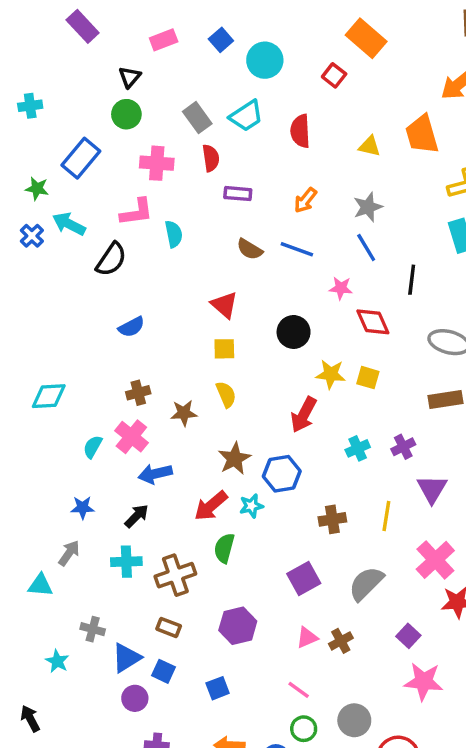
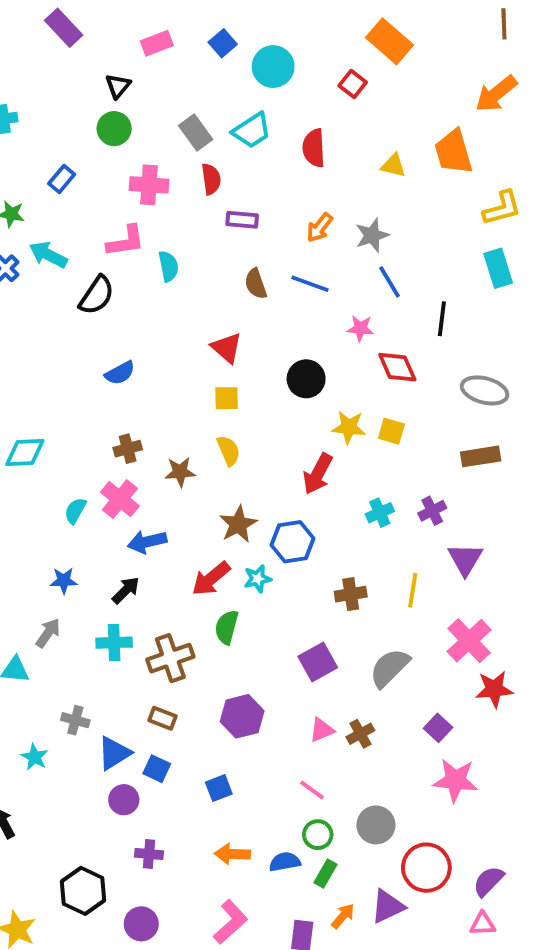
blue rectangle: (81, 158) -> (62, 179), size x0.6
gray star: (368, 207) -> (372, 235), moved
brown semicircle: (250, 249) -> (256, 284), turned 40

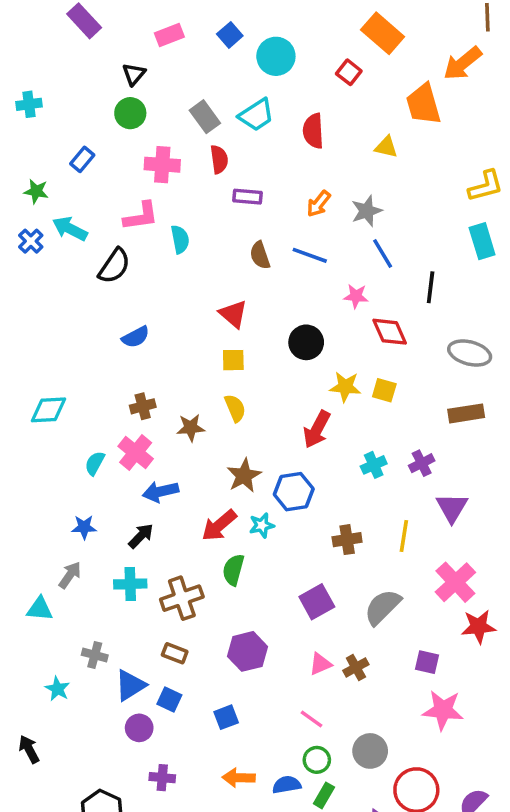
orange arrow: (496, 94) -> (463, 63), moved
orange trapezoid: (454, 152) -> (423, 104), moved
purple square: (438, 728) -> (427, 662), turned -30

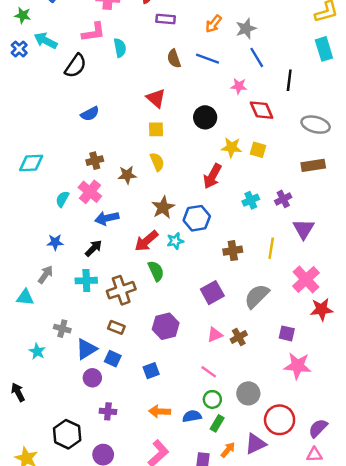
green semicircle: (233, 570) -> (156, 271), turned 140

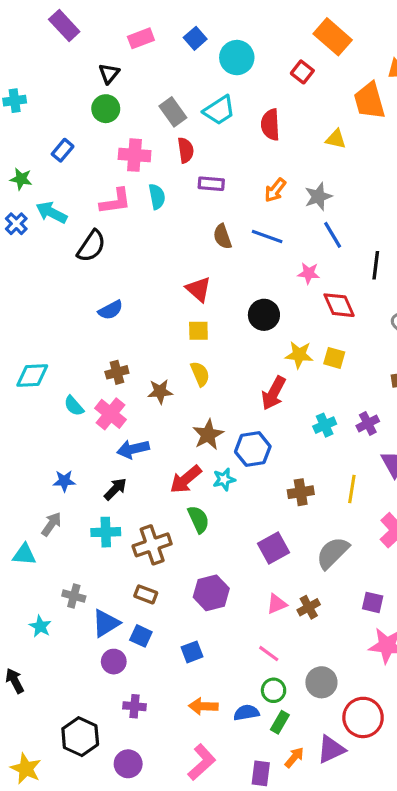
cyan semicircle: (120, 48) -> (157, 197), moved
cyan semicircle: (62, 199) -> (74, 406), moved, turned -70

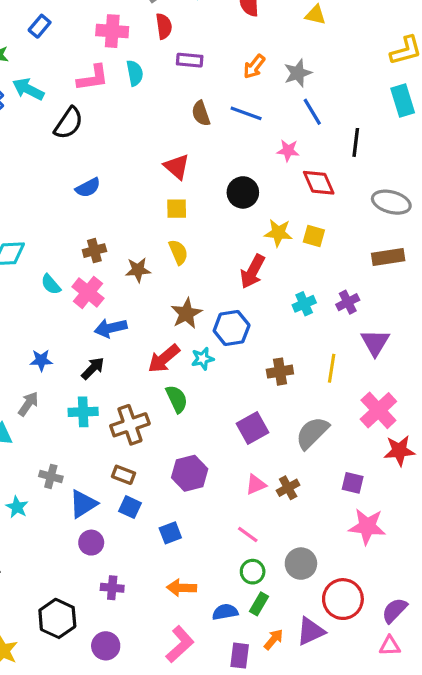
blue square: (141, 636) -> (130, 507), moved
blue semicircle: (246, 713) -> (225, 612), moved

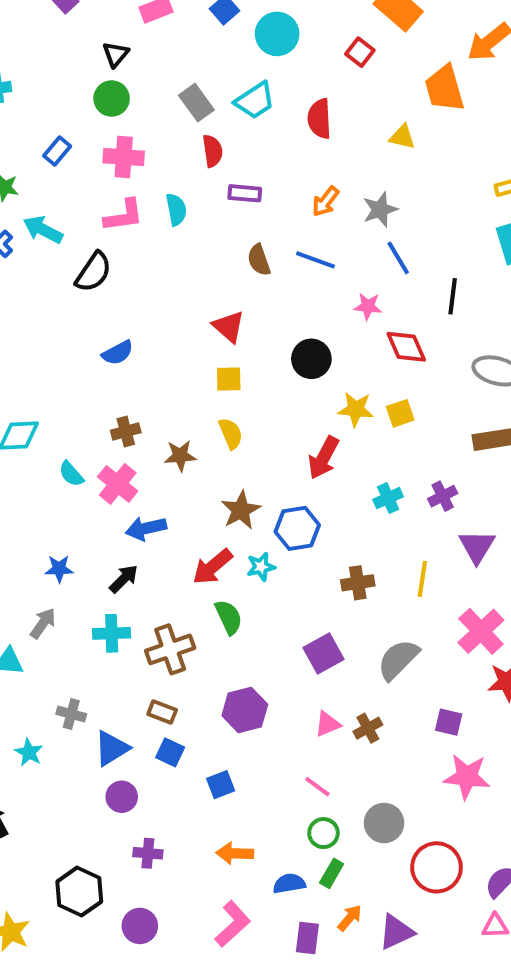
pink cross: (112, 31) -> (124, 157), moved
yellow square: (314, 236) -> (400, 413), turned -35
purple triangle: (311, 631) -> (396, 932), moved

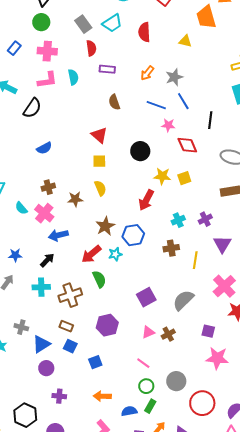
blue line: (315, 260) -> (156, 105), moved
brown cross: (358, 583) -> (171, 248), moved

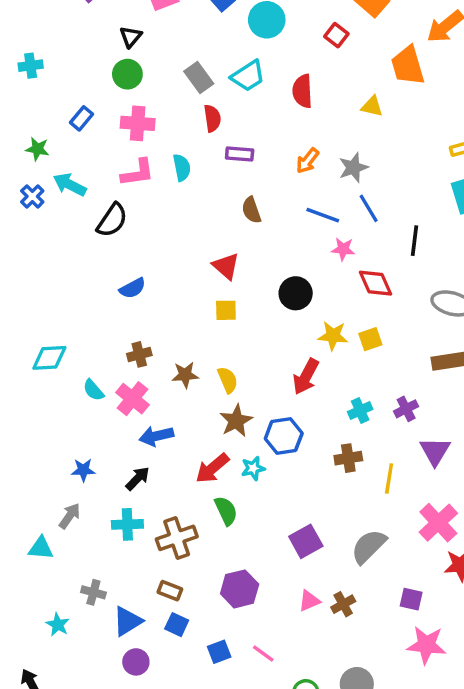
yellow semicircle: (100, 188) -> (228, 380), moved
pink line: (143, 363) -> (263, 653), moved

